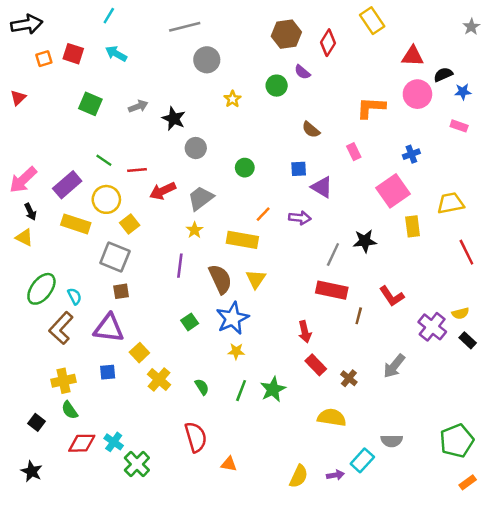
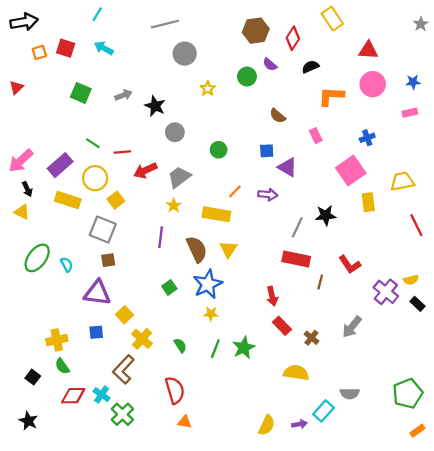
black semicircle: (443, 75) -> (310, 67), moved
pink rectangle: (459, 126) -> (410, 113), turned -32
brown L-shape: (61, 328) -> (123, 369), moved
orange triangle: (229, 464) -> (185, 422), moved

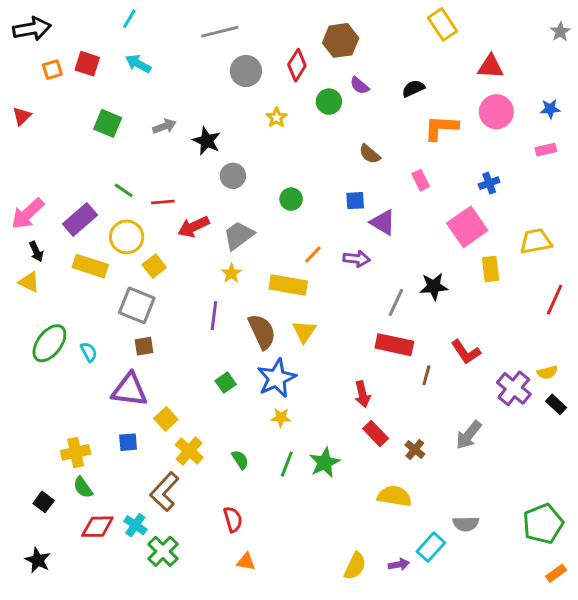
red diamond: (293, 38) -> (297, 65), moved
red line: (416, 225) -> (555, 300), turned 50
red semicircle: (175, 390) -> (233, 519), size x0.7

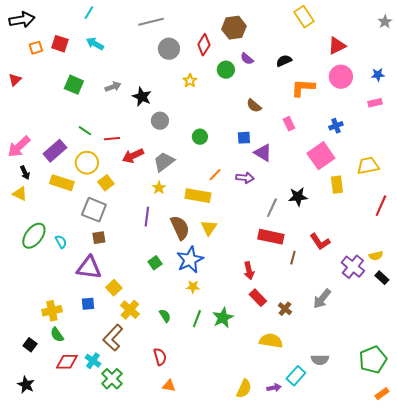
red triangle: (491, 67) -> (337, 46), turned -30

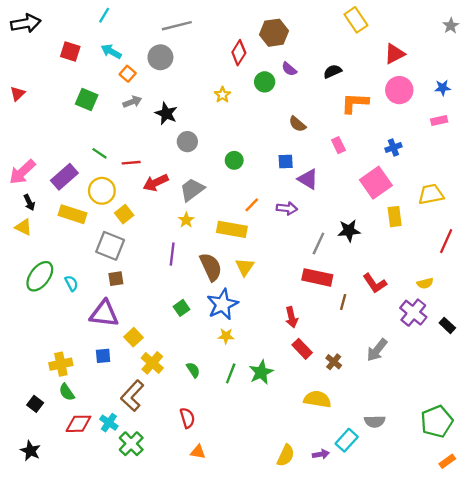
orange square: (36, 48) -> (128, 74), moved, turned -32
gray circle: (169, 49) -> (160, 57), moved
yellow semicircle: (376, 256) -> (425, 283), moved

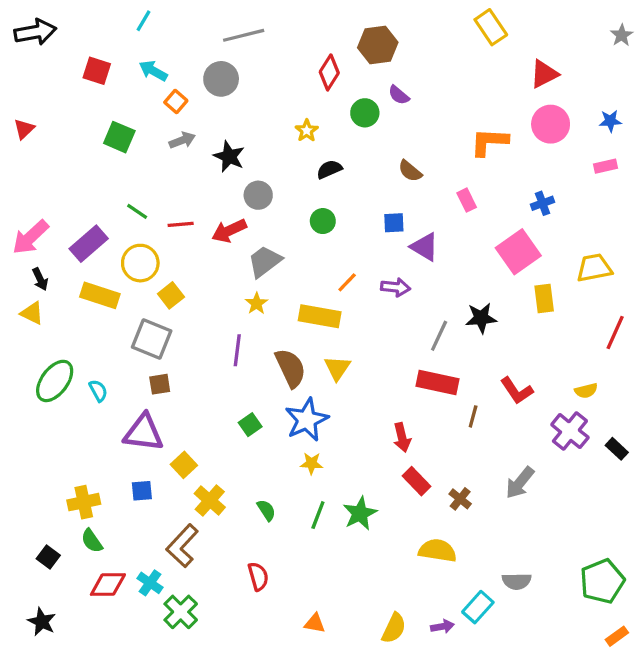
black semicircle: (333, 71) -> (329, 169), moved
red arrow: (156, 183) -> (229, 231), moved
orange triangle: (198, 452) -> (315, 623), moved

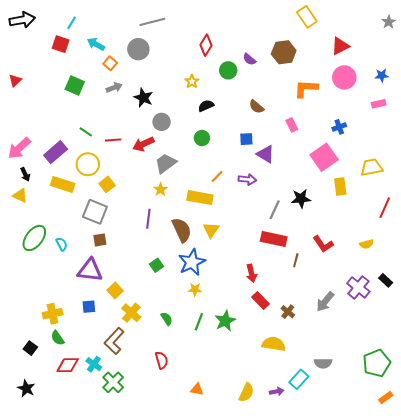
cyan line: (144, 21) -> (72, 23), moved
brown hexagon: (378, 45) -> (284, 52), moved
purple cross: (570, 431) -> (358, 287), moved

